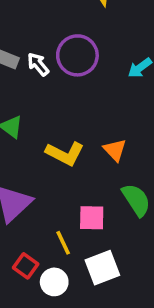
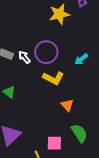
yellow L-shape: (65, 154) -> (53, 78), moved

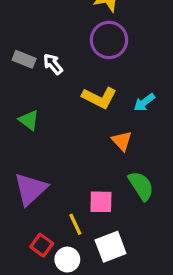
purple circle: (46, 52) -> (109, 40), moved
cyan arrow: (81, 59) -> (144, 102), moved

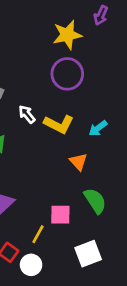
white arrow: (53, 64) -> (27, 114), moved
yellow line: (75, 224) -> (38, 234), turned 54
white square: (111, 247) -> (88, 254), moved

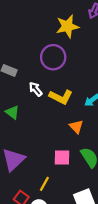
purple circle: (67, 74) -> (53, 57), moved
pink square: (60, 215) -> (62, 157), moved

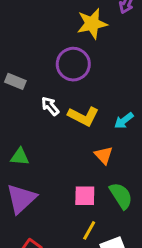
green triangle: (12, 112) -> (20, 157), moved, turned -32
yellow line: (44, 184) -> (89, 230), moved

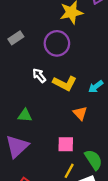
gray rectangle: (15, 81) -> (16, 38), moved, turned -56
green triangle: (20, 157) -> (25, 115), moved
green semicircle: (121, 196) -> (93, 160), moved

